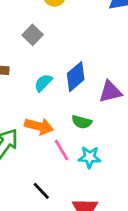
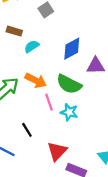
cyan semicircle: (43, 83) -> (32, 46), moved
green semicircle: (82, 122) -> (69, 84), size x1.6

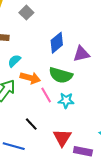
cyan semicircle: (32, 46) -> (14, 61), moved

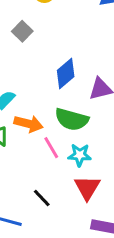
black line: (31, 124) -> (42, 198), moved
red triangle: (62, 138) -> (87, 188), moved

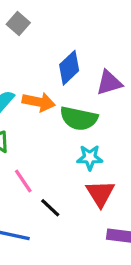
orange arrow: (28, 124) -> (39, 102), moved
pink line: (51, 148) -> (23, 181), moved

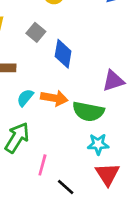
blue diamond: (69, 68) -> (63, 54), moved, turned -36
pink line: (23, 181) -> (42, 165), turned 50

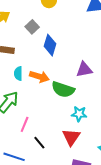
cyan semicircle: (25, 98) -> (18, 74), turned -48
cyan star: (98, 144) -> (79, 114), moved

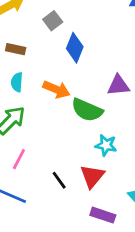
cyan semicircle: (18, 74) -> (17, 82), moved
pink line: (25, 124) -> (19, 159), moved
black line: (39, 143) -> (59, 180), moved

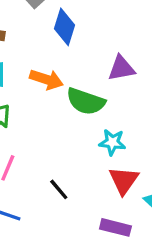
red triangle: (92, 176) -> (124, 180), moved

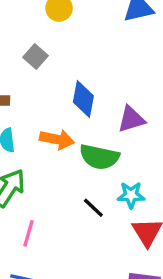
blue diamond: (65, 27) -> (83, 99), moved
black line: (59, 189) -> (93, 208), moved

